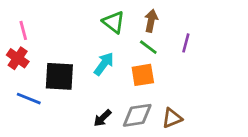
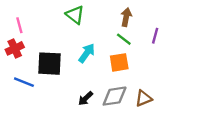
green triangle: (114, 22) -> (75, 15), moved
red cross: (18, 58) -> (15, 48), turned 30

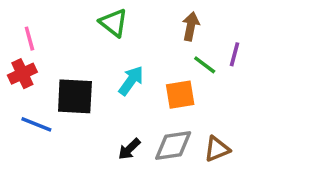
green line: (124, 39) -> (205, 65), moved

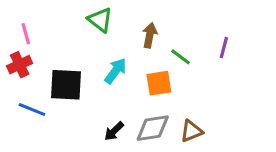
brown arrow: (191, 26) -> (150, 35), moved
purple line: (235, 54) -> (224, 48), moved

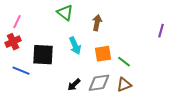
pink line: (26, 34) -> (17, 22), turned 40
purple line: (224, 48) -> (161, 31), moved
green line: (181, 57) -> (124, 62), moved
cyan arrow: (116, 71) -> (75, 46), turned 120

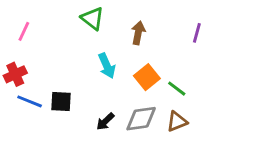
purple line: (161, 31) -> (197, 33), moved
red cross: (13, 42) -> (15, 74), moved
orange square: (103, 54) -> (147, 77), turned -30
black square: (43, 55) -> (61, 101), moved, size x0.7

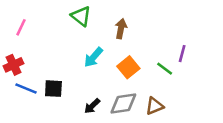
purple line: (197, 33) -> (182, 54), moved
cyan arrow: (107, 66) -> (93, 57), turned 65
green line: (177, 89) -> (165, 69), moved

